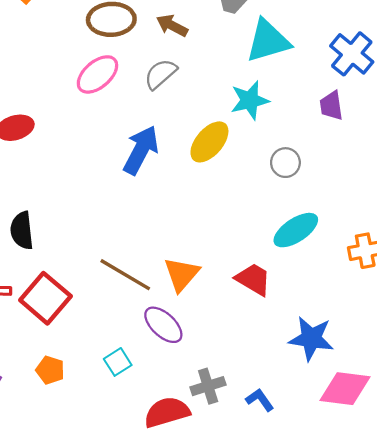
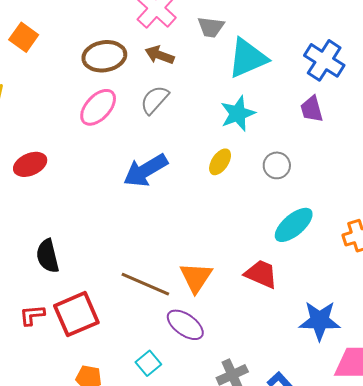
yellow ellipse: (209, 142) -> (220, 162), moved, size x0.7
blue arrow: (141, 150) -> (146, 170), turned -141
red square: (45, 298) -> (76, 314), turned 33

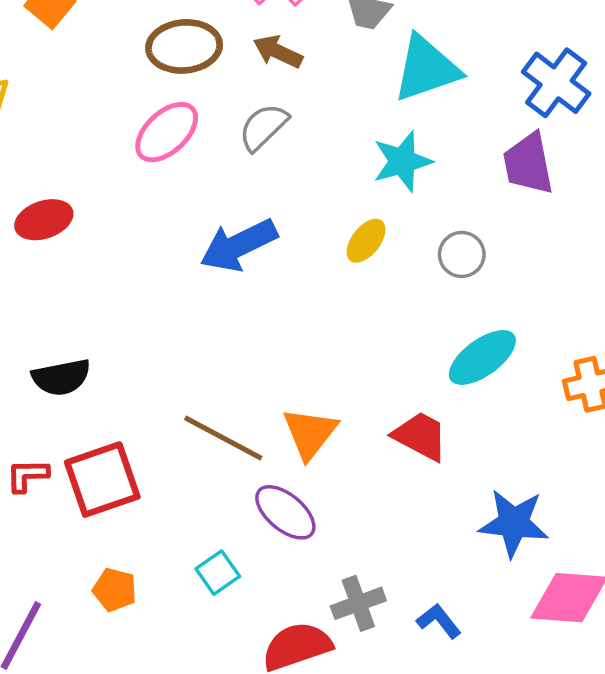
purple trapezoid: (312, 109) -> (528, 164), size x1.4
black semicircle: (48, 256) -> (61, 377), turned -92

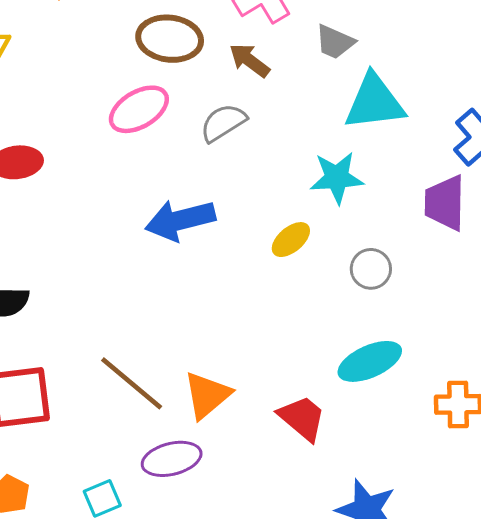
purple ellipse: (285, 512) -> (172, 459), turned -66

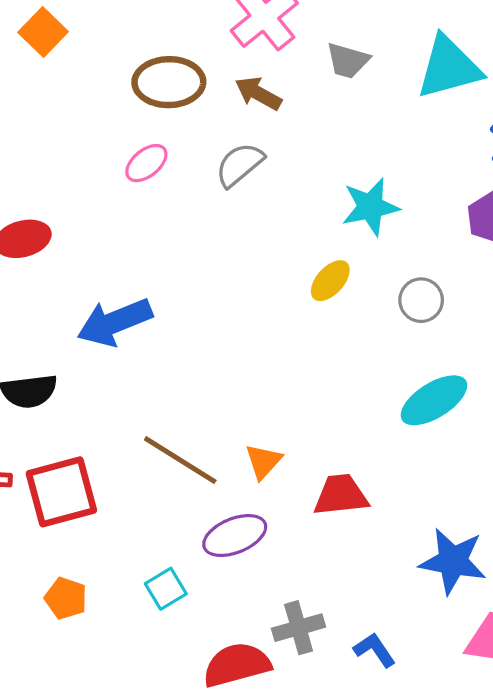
cyan triangle: (374, 102) -> (449, 67), moved
pink ellipse: (139, 109) -> (146, 163), size x0.7
blue arrow: (180, 220) -> (115, 322), moved
orange triangle: (207, 395) -> (263, 461), size x0.7
red trapezoid: (302, 418) -> (341, 495), moved, turned -38

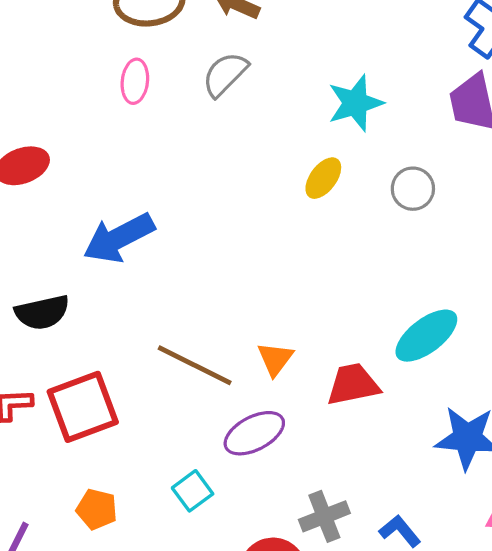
pink ellipse: (146, 163) -> (135, 81), turned -39
cyan ellipse: (434, 400) -> (426, 336), moved

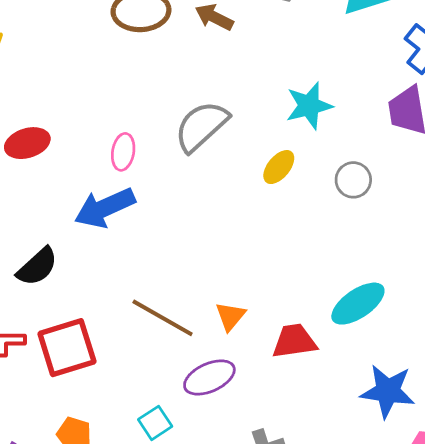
gray semicircle: (225, 74) -> (201, 126), moved, size x1.4
pink ellipse: (135, 81) -> (123, 152), moved
black semicircle: (42, 312) -> (37, 267), turned -33

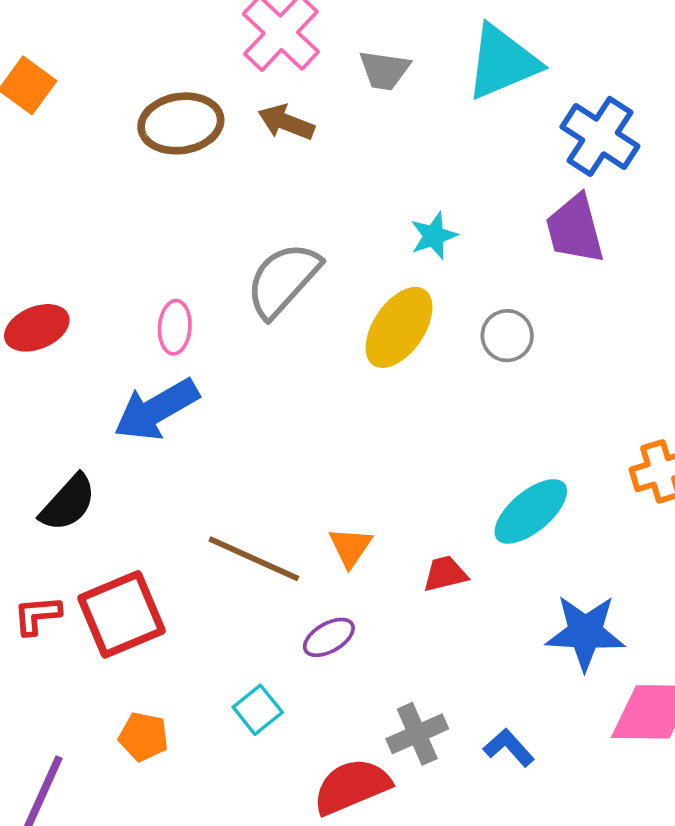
cyan star: (309, 106) -> (434, 236), size x0.7
yellow ellipse: (279, 167) -> (399, 327), size x1.6
red trapezoid: (294, 341) -> (445, 574), size x0.7
purple ellipse: (209, 377) -> (329, 637), size x0.7

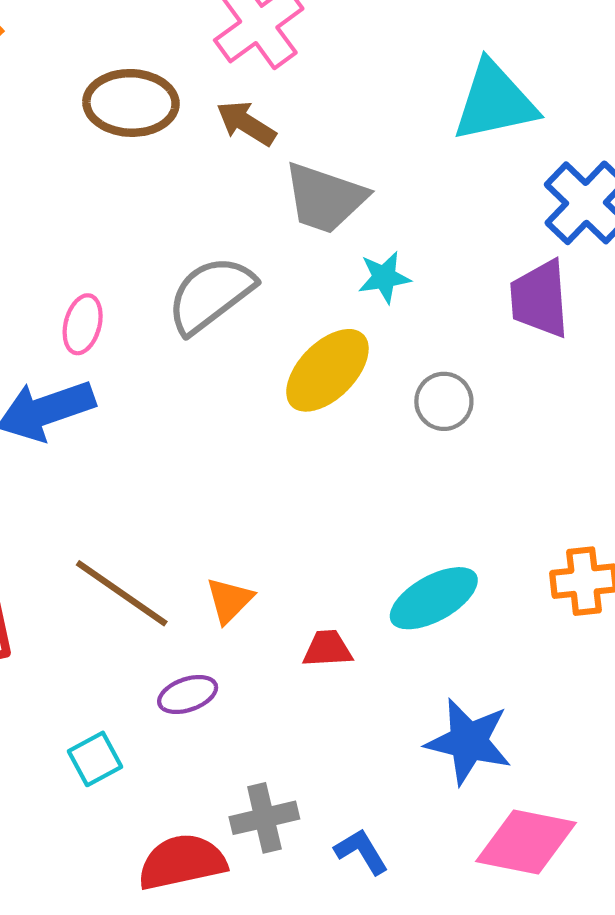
gray trapezoid: (384, 70) -> (325, 198), moved, size x1.5

